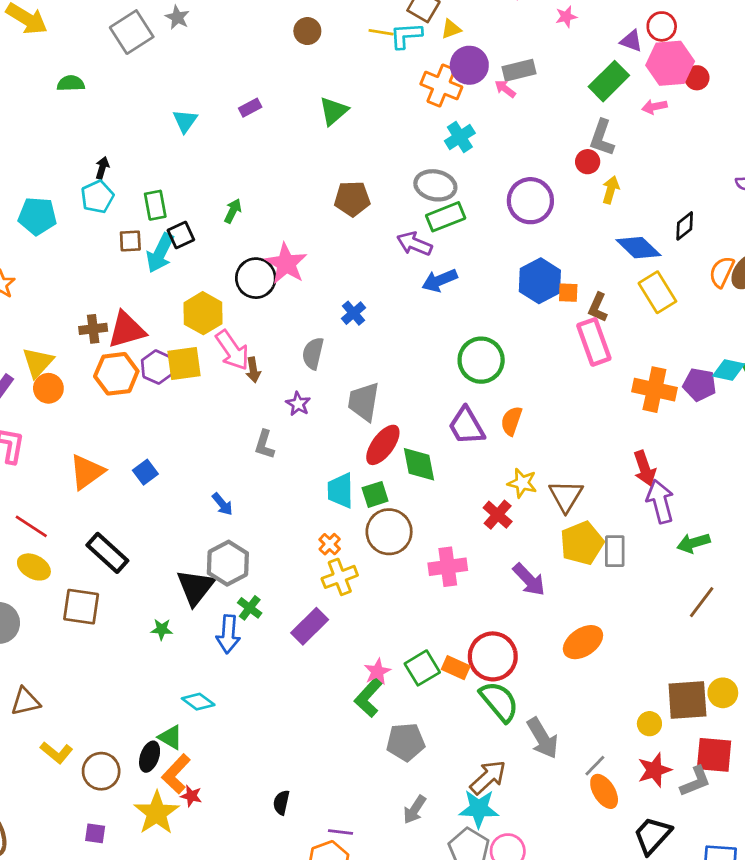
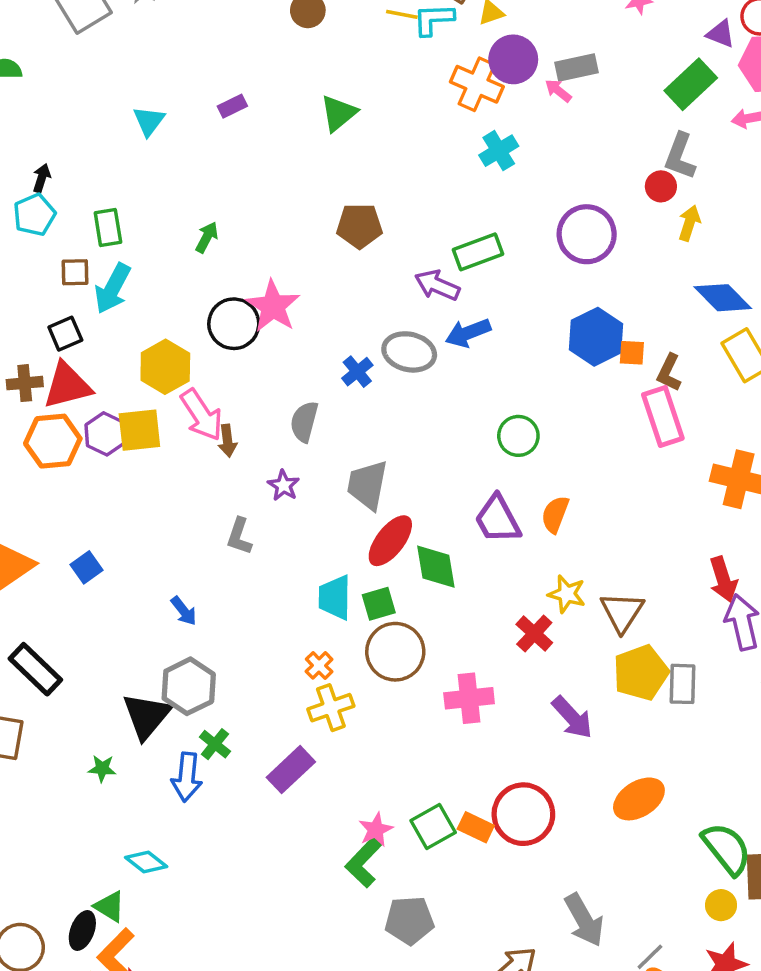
gray ellipse: (435, 185) -> (409, 352), moved
black square: (181, 235) -> (65, 334), moved
green circle: (481, 360) -> (518, 436), size x0.7
green semicircle: (499, 701) -> (727, 849), moved

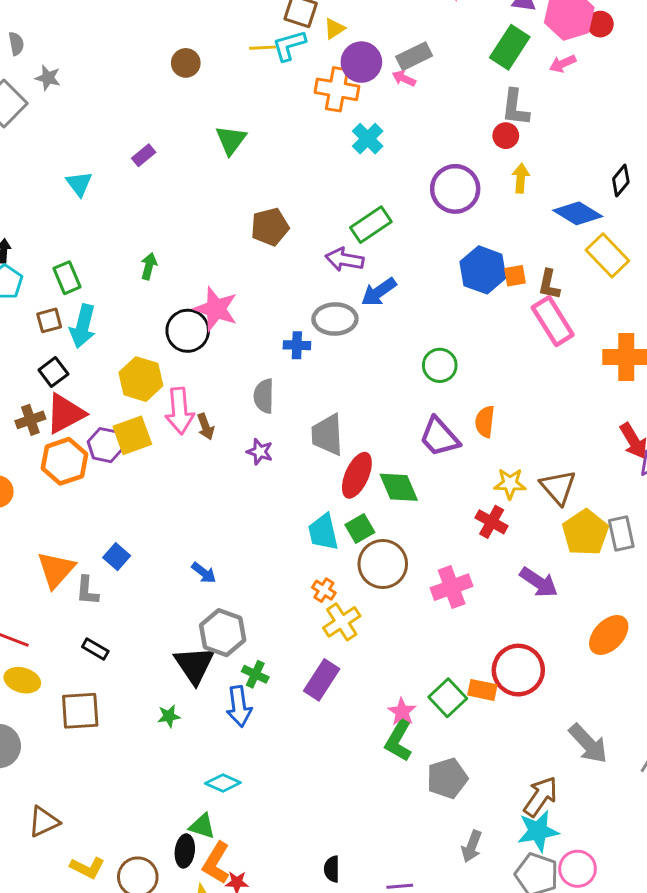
yellow arrow: (689, 223) -> (521, 178), moved
blue cross: (357, 372) -> (297, 345), turned -35
pink arrow: (202, 415) -> (180, 411), turned 42
gray L-shape: (239, 536) -> (87, 591), moved
black rectangle: (35, 669) -> (95, 649), size x0.6

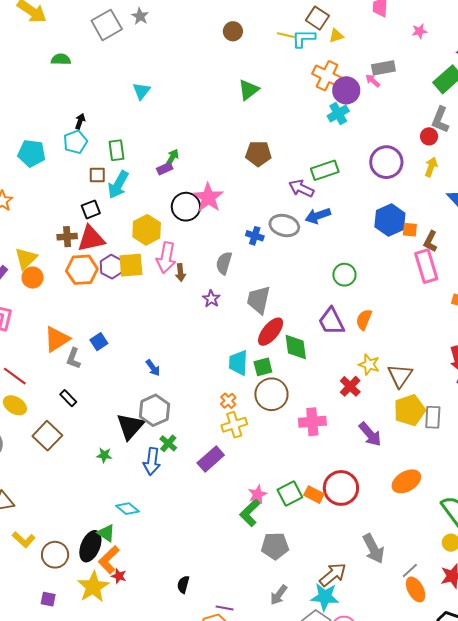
purple circle: (361, 62) -> (346, 90), moved
purple rectangle: (144, 155) -> (165, 169), moved
brown square: (80, 711) -> (47, 436), turned 32
black ellipse: (185, 851) -> (90, 546), size x1.4

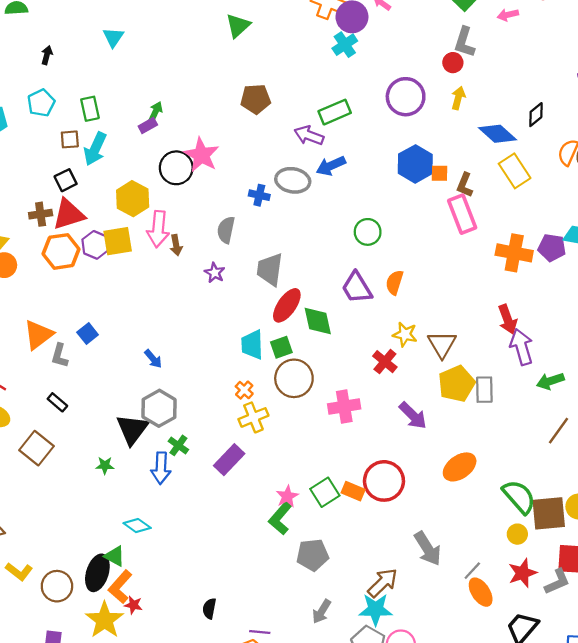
black arrow: (80, 121) -> (47, 55), moved

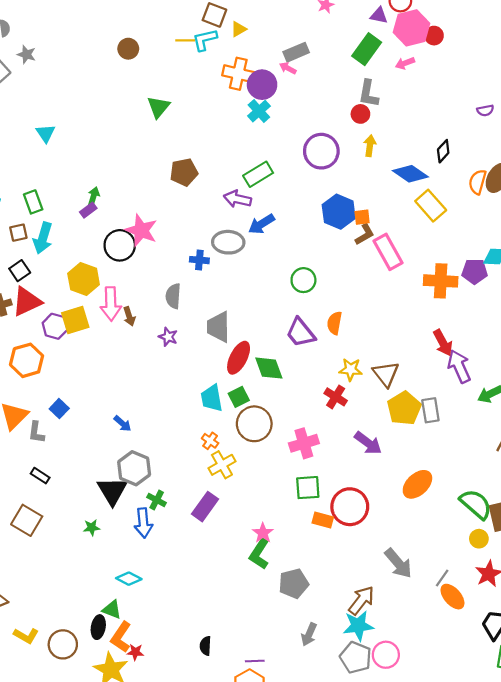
brown L-shape: (465, 185) -> (365, 234), moved, turned -135
orange hexagon: (61, 251) -> (27, 360), moved
green square: (325, 492) -> (308, 488), moved, turned 36
black ellipse: (97, 573) -> (98, 627), size x0.7

